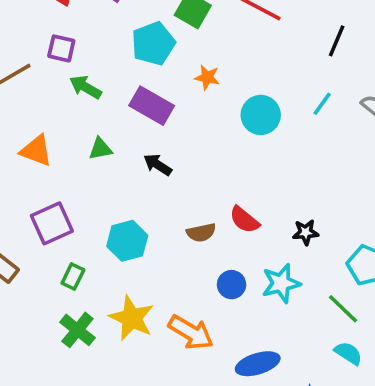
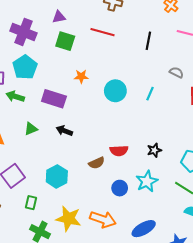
cyan pentagon: (153, 43) -> (25, 67), moved
cyan line: (322, 104) -> (150, 94), moved
red semicircle: (244, 220) -> (119, 151), turned -30

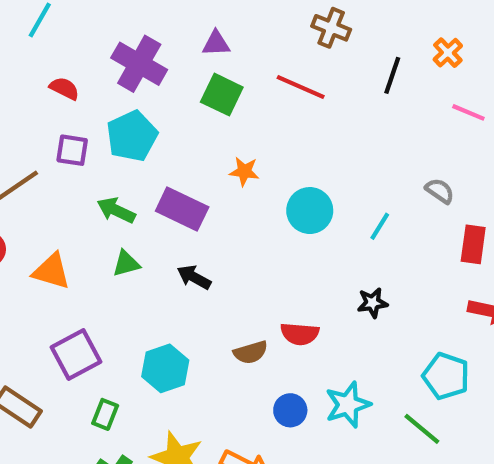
black line: (148, 41) -> (392, 75), moved
green arrow: (15, 97) -> (116, 210), moved
black star: (154, 150) -> (372, 303), moved

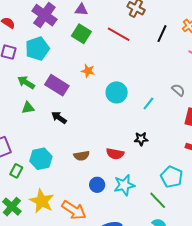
red semicircle: (300, 334) -> (115, 154), moved
green rectangle: (105, 414) -> (16, 171), moved

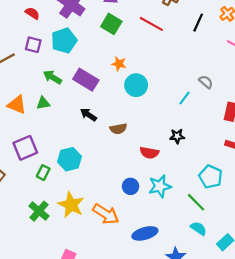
gray semicircle: (178, 90) -> (206, 82), moved
cyan circle: (117, 92) -> (136, 85), moved
green triangle: (28, 108) -> (43, 103), moved
brown semicircle: (82, 156) -> (118, 129), moved

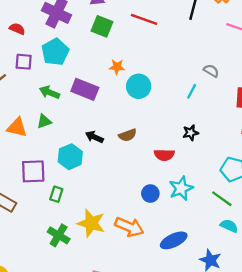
black arrow: (88, 115) -> (94, 137), moved
purple square: (25, 148) -> (33, 171), turned 30
cyan hexagon: (70, 159) -> (70, 157), moved

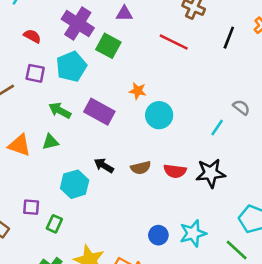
green square: (102, 26) -> (108, 46), moved
black star: (191, 133) -> (211, 173), size x1.6
red semicircle: (164, 155) -> (175, 171), moved
purple square: (33, 171) -> (31, 207), moved, size x0.6

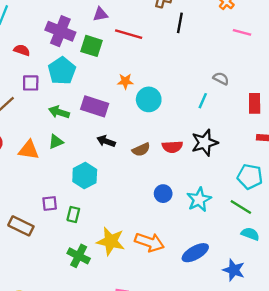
black line: (229, 38) -> (180, 23), moved
red line: (174, 42) -> (129, 34), moved
black arrow: (104, 166) -> (106, 141), moved
blue circle: (158, 235) -> (163, 194), moved

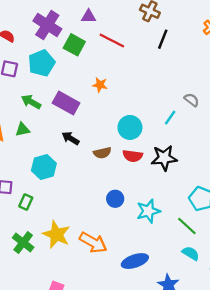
cyan circle: (149, 99) -> (130, 127), moved

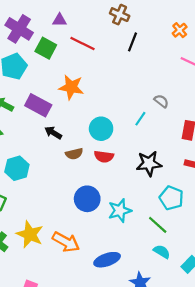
orange star: (100, 85) -> (71, 87), size x1.6
black arrow: (71, 138) -> (53, 133), moved
black star: (164, 158) -> (149, 163), moved
blue circle: (115, 199) -> (87, 199), size x1.5

